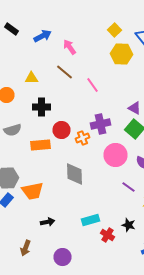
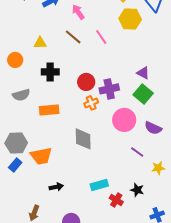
pink line: (92, 85) -> (101, 37), moved
red circle: (62, 130) -> (86, 82), moved

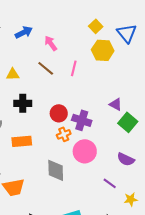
pink line: (101, 37) -> (74, 68), turned 49
purple cross: (109, 89) -> (82, 120), turned 30
green square: (143, 94) -> (128, 122), moved
pink circle: (124, 120) -> (85, 151), moved

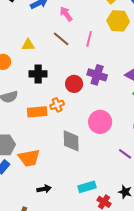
purple cross: (82, 120) -> (97, 75), moved
orange cross: (64, 134) -> (57, 105), moved

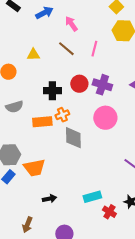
black cross: (38, 74) -> (52, 91), moved
red circle: (74, 84) -> (79, 84), moved
pink circle: (100, 122) -> (105, 118), moved
gray diamond: (71, 141) -> (73, 138), moved

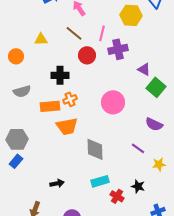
red circle: (79, 84) -> (87, 55), moved
purple cross: (102, 85) -> (118, 49), moved, turned -30
gray diamond: (73, 138) -> (95, 149), moved
orange trapezoid: (34, 168) -> (67, 126), moved

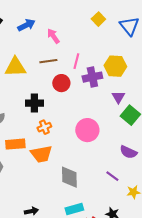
yellow hexagon: (131, 15) -> (115, 66), moved
brown line: (74, 33) -> (48, 61), turned -48
yellow triangle: (41, 39) -> (15, 67), size x1.6
purple triangle: (144, 69) -> (118, 97), turned 32
orange rectangle: (50, 106) -> (15, 144), moved

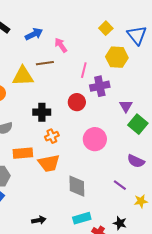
brown line: (48, 61) -> (45, 63), moved
yellow hexagon: (115, 66) -> (117, 57), moved
red circle: (61, 83) -> (77, 102), moved

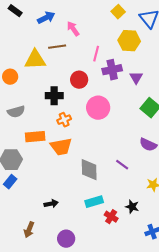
red circle: (77, 102) -> (79, 80), moved
purple triangle: (126, 106) -> (136, 78), moved
pink circle: (95, 139) -> (98, 108), moved
purple line: (120, 185) -> (122, 165), moved

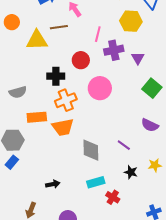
orange circle: (10, 77) -> (12, 22), moved
orange cross: (64, 120) -> (66, 100), size x1.5
black star: (132, 207) -> (131, 172), moved

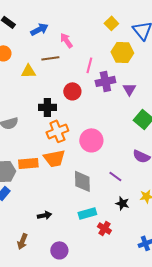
yellow triangle: (37, 40) -> (28, 71), size x0.7
pink circle: (100, 88) -> (91, 140), moved
orange rectangle: (37, 117) -> (28, 163), moved

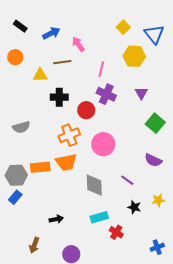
purple cross: (105, 81) -> (106, 94), moved, turned 36
red circle: (72, 91) -> (86, 110), moved
black cross: (47, 107) -> (59, 97), moved

